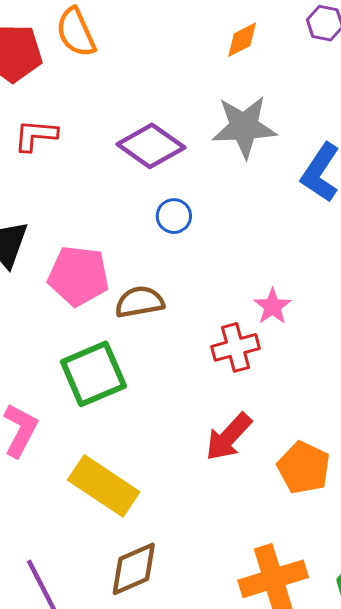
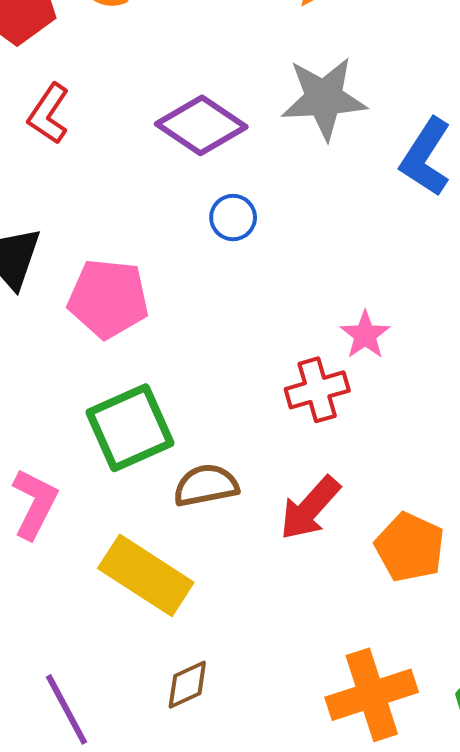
red L-shape: (36, 135) -> (49, 114), turned -60
brown semicircle: (140, 302) -> (206, 485), moved
brown diamond: (134, 569) -> (187, 685), size x0.7

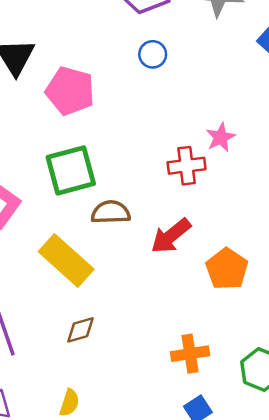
orange cross: (372, 695) -> (190, 354), size x0.7

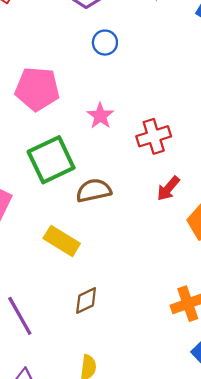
pink star: (221, 137) -> (100, 116), moved
red arrow: (171, 236) -> (168, 188), moved, size x0.7
yellow rectangle: (66, 260) -> (62, 241), size x0.7

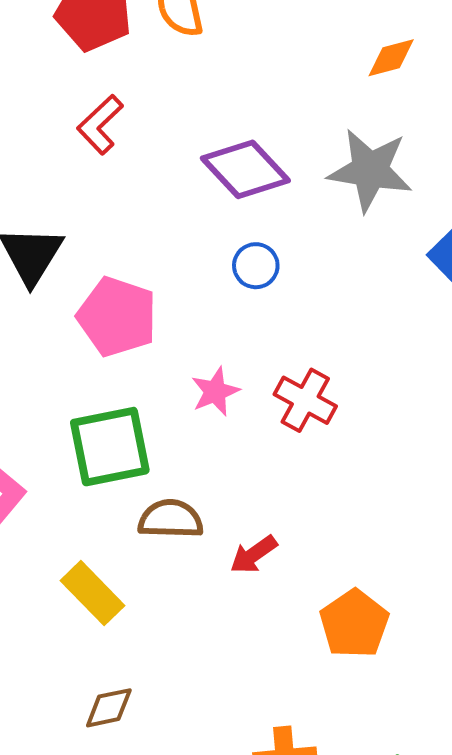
red cross: (154, 136) -> (305, 400), moved, turned 32
red arrow: (168, 188) -> (254, 555), moved

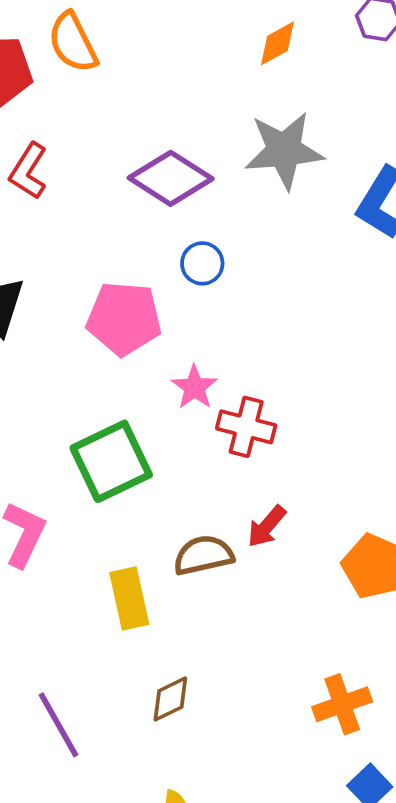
pink pentagon: (117, 317) -> (124, 318), moved
red cross: (305, 400) -> (246, 427), moved
brown semicircle: (171, 519) -> (204, 555), moved
yellow rectangle: (93, 593) -> (129, 598), turned 46

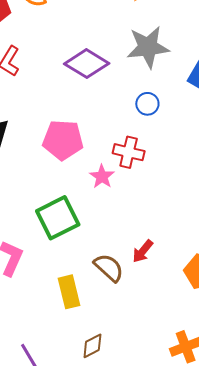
blue circle: (202, 263) -> (147, 104), moved
red cross: (246, 427) -> (129, 152), moved
brown semicircle: (204, 555) -> (109, 268), turned 56

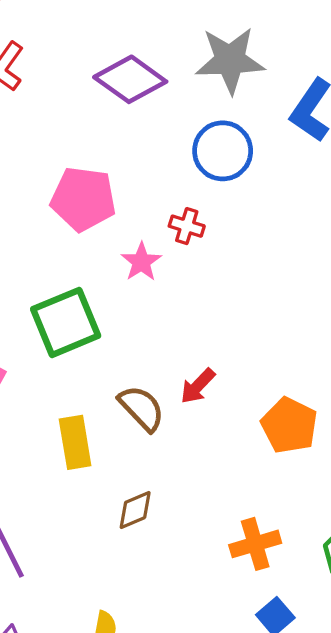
blue circle: (147, 104) -> (223, 151), size x1.6
red cross: (129, 152) -> (187, 226), size x0.7
brown diamond: (92, 346) -> (135, 510), moved

